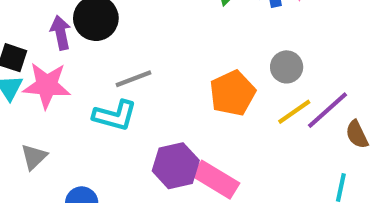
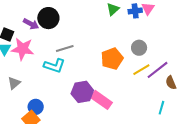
purple arrow: (61, 33) -> (31, 24), turned 126

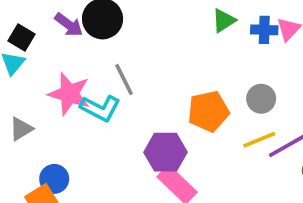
pink star: (23, 49) -> (69, 94), moved
gray line: (65, 49) -> (124, 79), turned 72
purple hexagon: (82, 92) -> (165, 152), moved

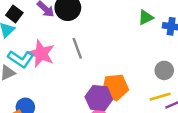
cyan L-shape: (100, 108) -> (21, 59), moved
orange pentagon: (208, 111) -> (115, 87), moved

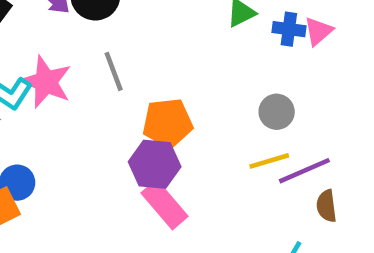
orange pentagon: (115, 87) -> (168, 123), moved

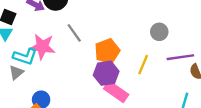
yellow line: (269, 161) -> (143, 65), moved, turned -36
purple line: (304, 171) -> (180, 57), turned 30

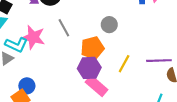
gray circle: (159, 32) -> (109, 25), moved

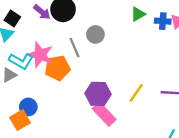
gray circle: (109, 25) -> (95, 34), moved
orange pentagon: (92, 48) -> (57, 68), moved

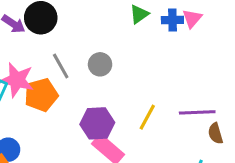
gray circle: (95, 34) -> (100, 64), moved

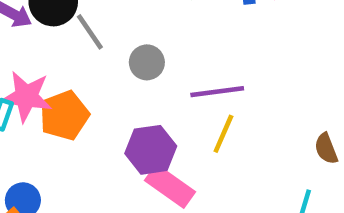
gray line: (61, 66) -> (90, 32), moved
purple line: (197, 112) -> (217, 92), moved

